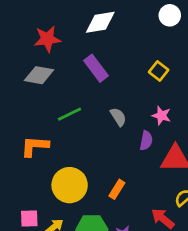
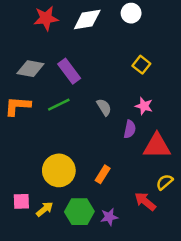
white circle: (170, 15) -> (131, 13), moved
red star: (47, 39) -> (46, 18), moved
purple rectangle: (96, 68) -> (69, 71), moved
orange L-shape: (35, 146) -> (18, 106), moved

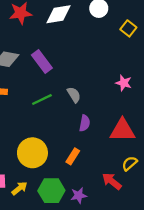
yellow square: (141, 65) -> (128, 28), moved
green line: (59, 105) -> (42, 99), moved
pink star: (144, 106) -> (124, 83), moved
purple semicircle: (130, 129) -> (85, 123), moved

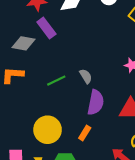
purple rectangle: (42, 62) -> (46, 28), moved
purple semicircle: (85, 123) -> (96, 102), size x1.6

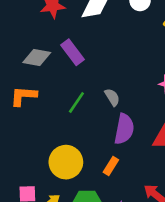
purple rectangle: (46, 28) -> (72, 52), moved
green line: (56, 81) -> (76, 102), turned -30

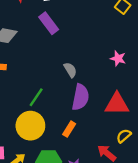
purple rectangle: (72, 52) -> (49, 23), moved
green line: (76, 102) -> (36, 97), moved

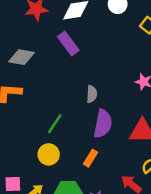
gray semicircle: (70, 70) -> (92, 94), turned 35
yellow circle: (30, 126) -> (49, 154), size x0.7

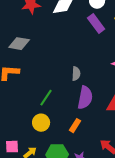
purple rectangle: (68, 44) -> (96, 24), moved

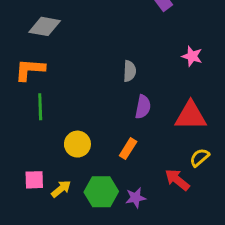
green line: (46, 98) -> (40, 107), moved, turned -36
purple semicircle: (85, 98) -> (143, 107), size x0.7

